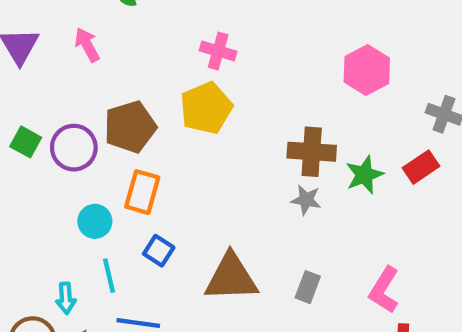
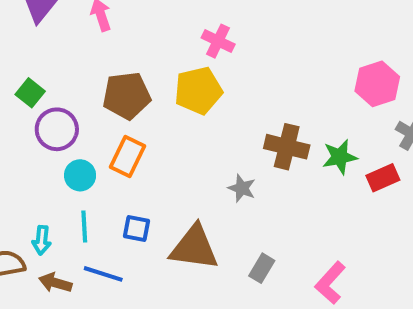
pink hexagon: (367, 70) -> (377, 84), moved
purple circle: (74, 148) -> (57, 129), moved
green star: (364, 175) -> (340, 157), moved
gray star: (306, 200) -> (242, 188), moved
blue square: (159, 251) -> (136, 229), moved, turned -32

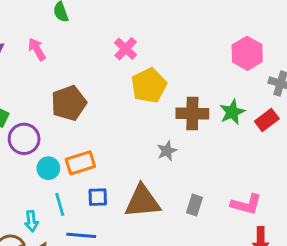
pink cross: (218, 41) -> (126, 49), turned 30
yellow pentagon: (198, 91) -> (149, 86), moved
orange rectangle: (127, 156) -> (80, 163), moved, turned 60
gray star: (242, 188) -> (167, 151), turned -30
pink L-shape: (330, 283) -> (246, 204), turned -104

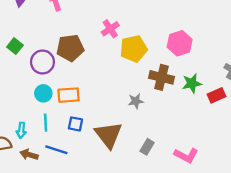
pink cross: (126, 49) -> (110, 29), moved
pink hexagon: (247, 53) -> (180, 43), moved
purple circle: (24, 139) -> (42, 62), moved
brown triangle: (142, 201) -> (108, 135), turned 44

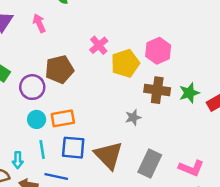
pink hexagon: (180, 43) -> (158, 51), moved
blue square: (75, 124) -> (73, 148), size x1.5
gray rectangle: (147, 147) -> (150, 164), size x1.6

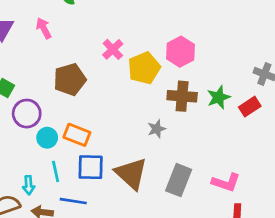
purple circle: (32, 87) -> (27, 114), moved
orange rectangle: (63, 118) -> (77, 135), turned 35

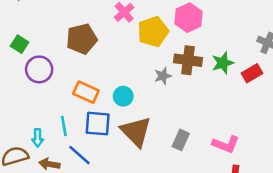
gray star: (157, 129) -> (163, 76), moved
cyan circle: (47, 138) -> (123, 96), moved
gray rectangle: (179, 180) -> (181, 140), size x0.7
blue line: (73, 201) -> (79, 155), turned 30

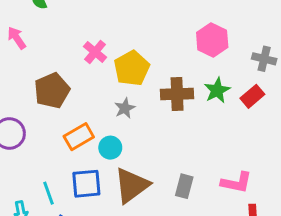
pink hexagon: (188, 18) -> (212, 40), moved
gray star: (163, 76) -> (125, 108), moved
orange rectangle: (86, 92) -> (79, 137), moved, turned -45
brown triangle: (136, 132) -> (132, 185), turned 48

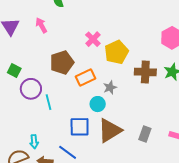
gray star: (125, 108) -> (110, 87), moved
orange rectangle: (79, 137) -> (85, 77), moved
cyan line: (49, 193) -> (48, 102), moved

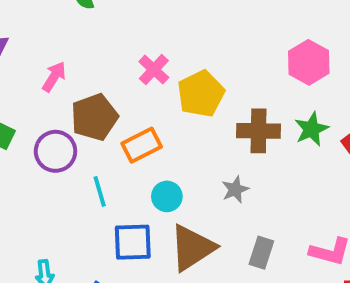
pink arrow: (41, 25) -> (54, 77), moved, turned 63
gray star: (110, 87) -> (235, 190), moved
purple circle: (31, 89) -> (55, 151), moved
cyan line: (48, 102) -> (100, 191), moved

